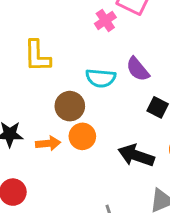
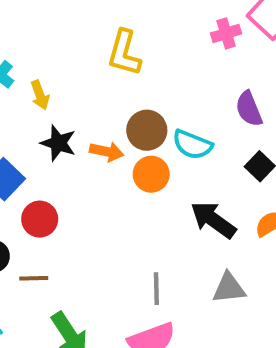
cyan semicircle: (101, 78) -> (192, 145), moved
orange arrow: (48, 143) -> (107, 152), moved

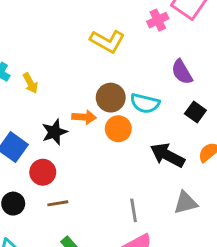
yellow L-shape: (124, 53) -> (107, 41), moved, turned -68
black star: (58, 143) -> (54, 132), moved, turned -30
brown line: (34, 278) -> (58, 203), moved

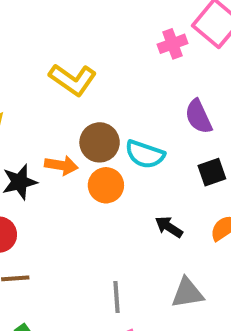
yellow L-shape: (107, 41) -> (73, 80), moved
black square: (195, 112) -> (212, 172), turned 30
black arrow: (167, 155) -> (169, 227), size x0.6

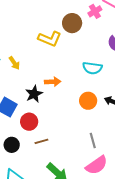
brown circle: (100, 142) -> (72, 23), moved
orange circle: (106, 185) -> (88, 101), moved

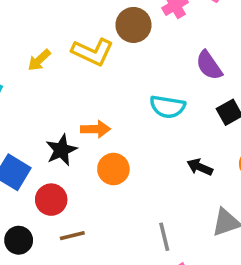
yellow arrow: (14, 63) -> (39, 60), moved, turned 80
orange circle: (88, 101) -> (113, 169), moved

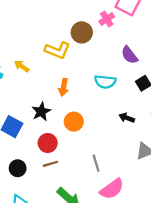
yellow arrow: (39, 60) -> (22, 66), moved, turned 80
orange arrow: (96, 129) -> (64, 87), moved, turned 105
red circle: (51, 200) -> (48, 143), moved
gray line: (164, 237) -> (96, 163), moved

